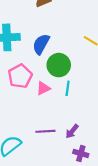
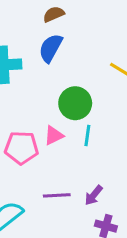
blue semicircle: (41, 44) -> (51, 48), moved
pink pentagon: (20, 76) -> (21, 148), moved, turned 30

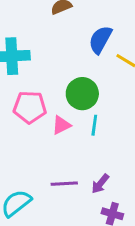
blue semicircle: (51, 48) -> (100, 40), moved
pink pentagon: (21, 148) -> (30, 107), moved

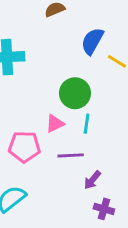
pink pentagon: (30, 107) -> (24, 147), moved
purple line: (64, 184) -> (71, 155), moved

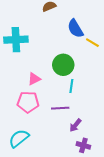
blue semicircle: (92, 41) -> (75, 29), turned -60
pink triangle: (55, 124) -> (34, 79), moved

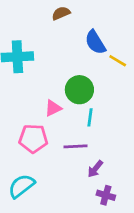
pink triangle: (34, 79) -> (53, 108), moved

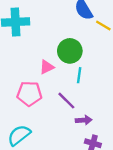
purple line: (75, 146) -> (66, 101), turned 48
purple arrow: (95, 169) -> (84, 120), turned -133

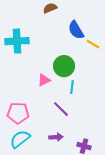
pink pentagon: (29, 94) -> (18, 113), moved
purple arrow: (84, 120) -> (56, 137), moved

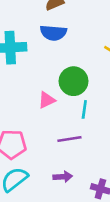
blue semicircle: (76, 30) -> (53, 33), moved, turned -54
purple line: (61, 109) -> (69, 139), turned -54

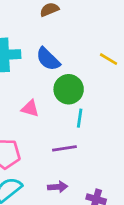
blue semicircle: (53, 33) -> (48, 59), moved, turned 40
pink triangle: (47, 100) -> (30, 109), moved, turned 42

